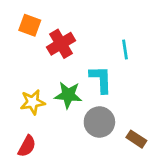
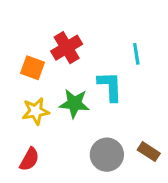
orange square: (30, 25) -> (32, 68), moved
gray circle: (99, 122) -> (107, 155), moved

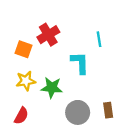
green star: (74, 103) -> (52, 88), moved
brown rectangle: (149, 152) -> (108, 110), turned 49

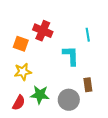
red cross: (48, 35) -> (43, 31), turned -36
green star: (52, 88) -> (40, 95), moved
brown rectangle: (108, 110) -> (88, 85), moved

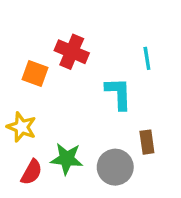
yellow star: (23, 72) -> (22, 127), moved, turned 30

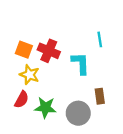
red cross: (72, 52) -> (49, 51), moved
yellow star: (22, 127) -> (29, 75), moved
red semicircle: (32, 172) -> (22, 100), moved

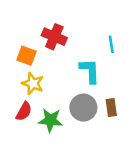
red cross: (49, 51) -> (54, 37), moved
gray circle: (78, 113) -> (83, 108), moved

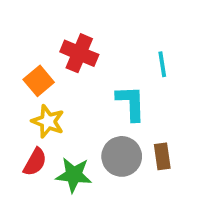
orange square: (26, 56) -> (39, 81), turned 30

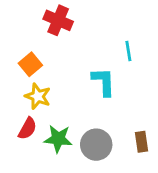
red cross: (79, 53) -> (58, 20), moved
gray circle: (122, 156) -> (96, 145), moved
brown rectangle: (162, 156) -> (142, 142), moved

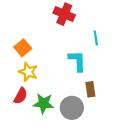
red cross: (58, 20) -> (64, 14), moved
brown rectangle: (142, 142) -> (90, 89), moved

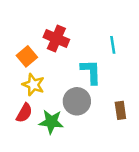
red cross: (64, 14) -> (56, 38), moved
brown rectangle: (90, 89) -> (120, 110), moved
gray circle: (72, 108) -> (77, 101), moved

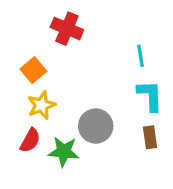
red cross: (56, 38) -> (67, 29), moved
cyan L-shape: (91, 72) -> (150, 96), moved
yellow star: (33, 85) -> (41, 105), turned 30

